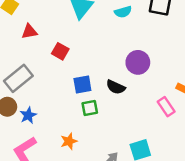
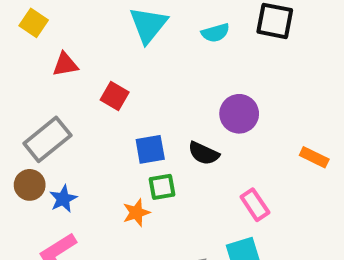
pink rectangle: (166, 107) -> (255, 205), moved
orange star: (69, 141) -> (136, 213), moved

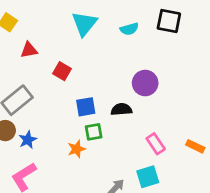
black semicircle: (204, 153) -> (121, 109), turned 150
orange rectangle: (314, 157) -> (195, 146), moved

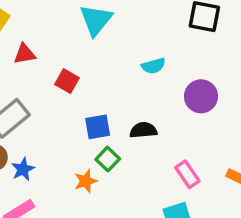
cyan semicircle: (129, 29) -> (153, 66), moved
purple circle: (145, 83) -> (201, 96), moved
green square: (94, 132) -> (108, 159), turned -36

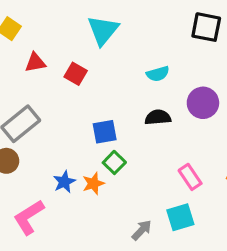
red square: (67, 81) -> (76, 74), moved
black semicircle: (143, 130) -> (158, 117), moved
blue star: (23, 169) -> (64, 182), moved

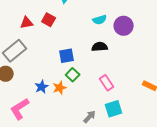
red triangle: (35, 62) -> (27, 23), moved
purple circle: (203, 103) -> (124, 26), moved
pink rectangle: (190, 177) -> (107, 83), moved

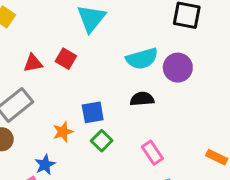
cyan semicircle: (100, 20) -> (142, 59), size x1.5
blue star: (42, 87) -> (45, 165), moved
orange star: (60, 88) -> (63, 132), moved

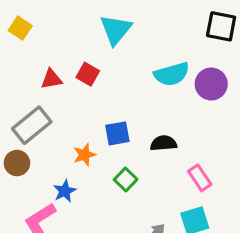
black semicircle: (142, 99) -> (163, 143), moved
green square: (102, 141) -> (126, 179), moved
pink rectangle: (152, 153) -> (200, 178), moved

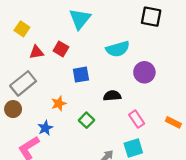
yellow square: (20, 28) -> (22, 29), moved
purple circle: (211, 84) -> (144, 72), moved
blue square: (117, 133) -> (81, 75), moved

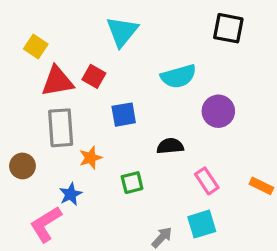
red triangle: (36, 52) -> (57, 81), size x1.5
gray rectangle: (23, 83) -> (61, 128), moved, turned -55
green square: (87, 120) -> (132, 183), turned 32

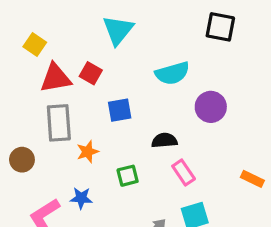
pink rectangle: (207, 181) -> (184, 172), moved
blue star: (71, 194) -> (81, 198), moved, turned 30

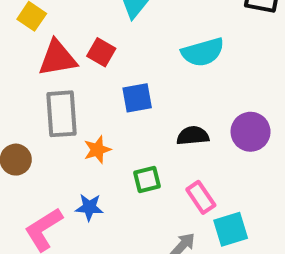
purple circle: (211, 107) -> (251, 132), moved
pink rectangle: (184, 172) -> (201, 197), moved

